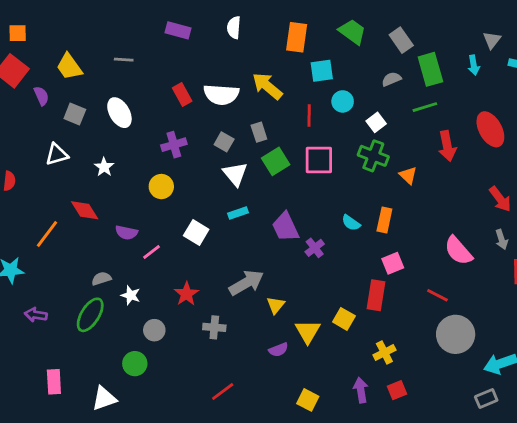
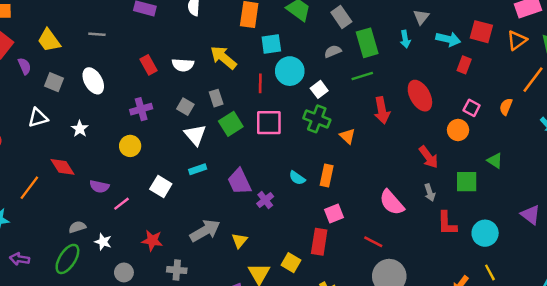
white semicircle: (221, 94) -> (183, 65), size x0.7
cyan circle: (343, 101) -> (290, 71), size x1.5
red star: (186, 294) -> (152, 241), turned -30
yellow triangle: (276, 305) -> (239, 241), moved

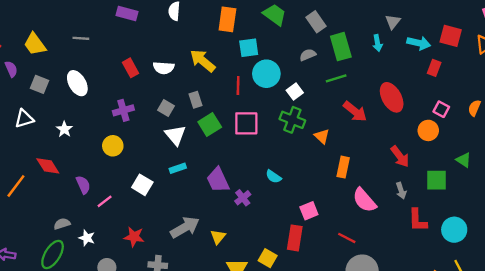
red arrow: (382, 110) -> (355, 112), turned -40
orange rectangle: (327, 175) -> (343, 167), moved
purple semicircle: (99, 186) -> (83, 185), turned -126

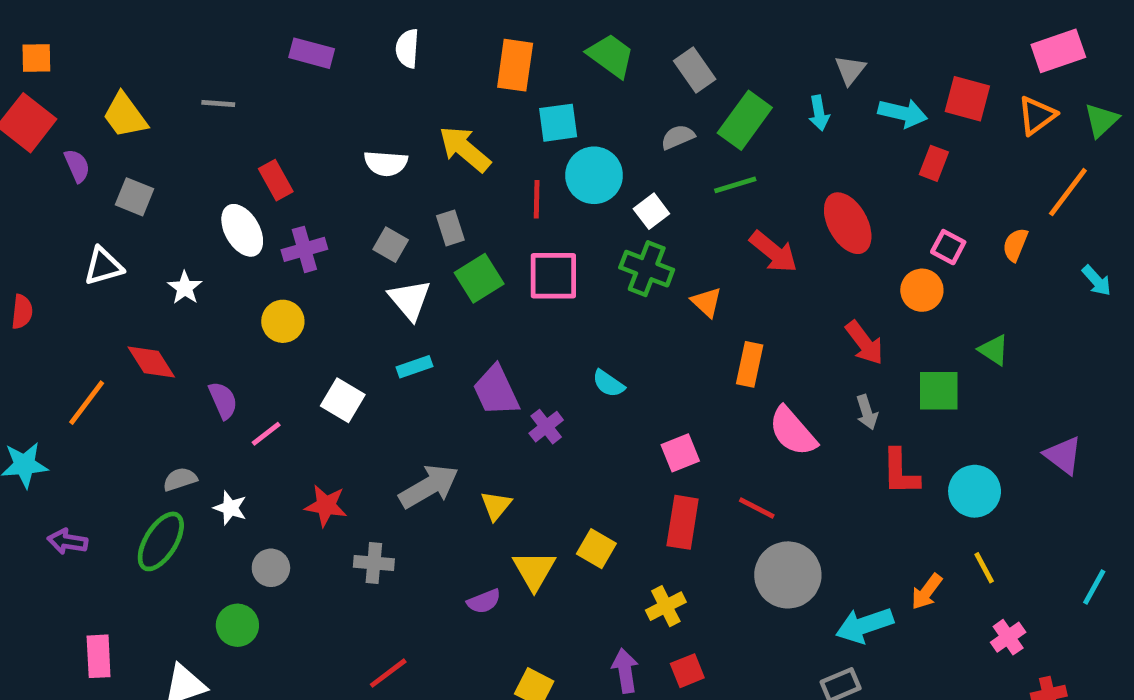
green rectangle: (341, 47) -> (745, 120), turned 52
red rectangle: (131, 68) -> (276, 180), moved
white ellipse: (77, 83) -> (242, 230), moved
red rectangle: (295, 238) -> (683, 522), moved

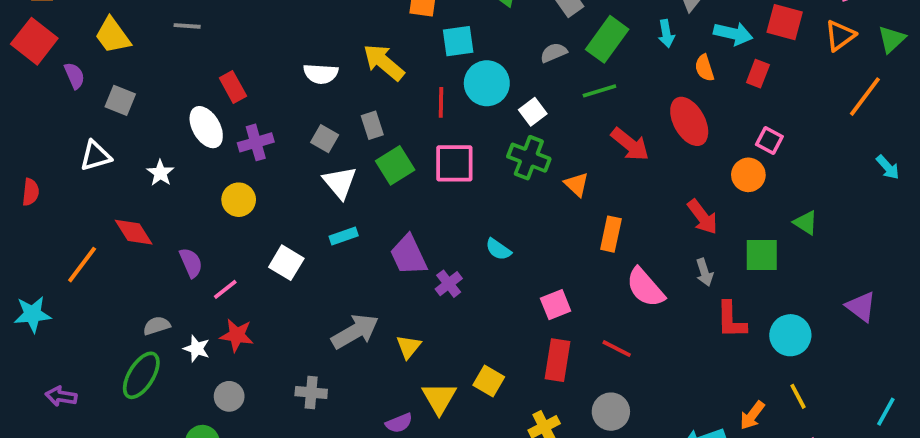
orange semicircle: (1015, 245) -> (704, 68), moved, turned -40
red star: (326, 506) -> (237, 335), moved
purple arrow: (67, 541) -> (61, 396), moved
gray circle: (788, 575) -> (611, 412), moved, size x0.7

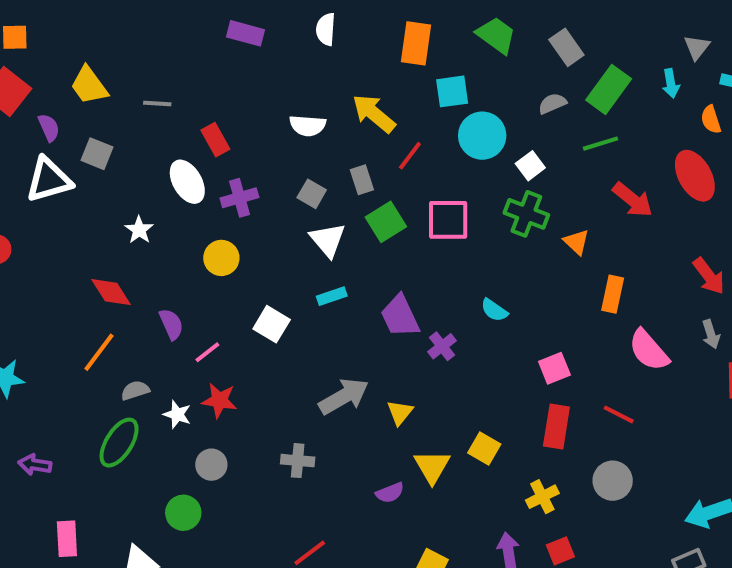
gray line: (187, 26) -> (157, 103), moved
red line: (441, 102) -> (410, 156), moved, turned 36
white triangle: (95, 156) -> (49, 180), moved, size x1.4
orange line: (82, 265) -> (99, 352), moved

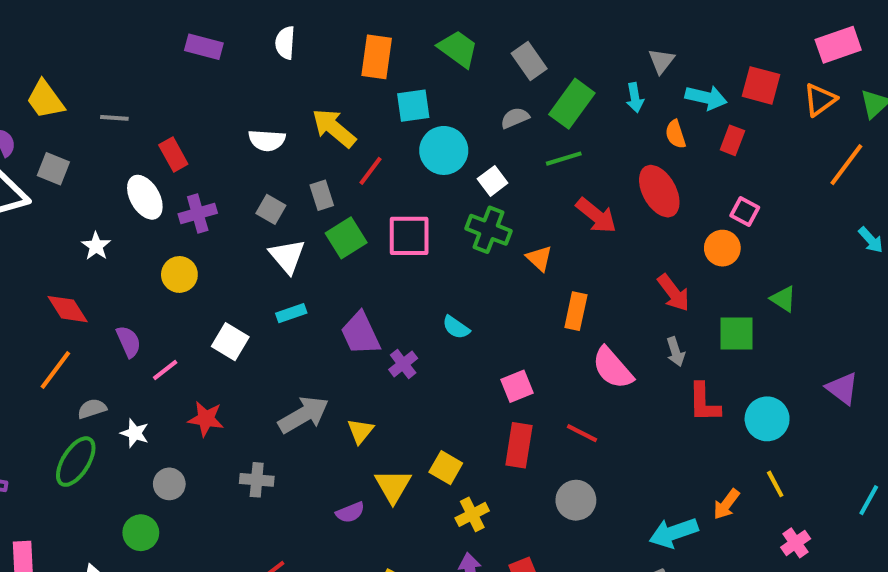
red star: (219, 400) -> (206, 419), moved
yellow cross: (542, 497) -> (472, 514), moved

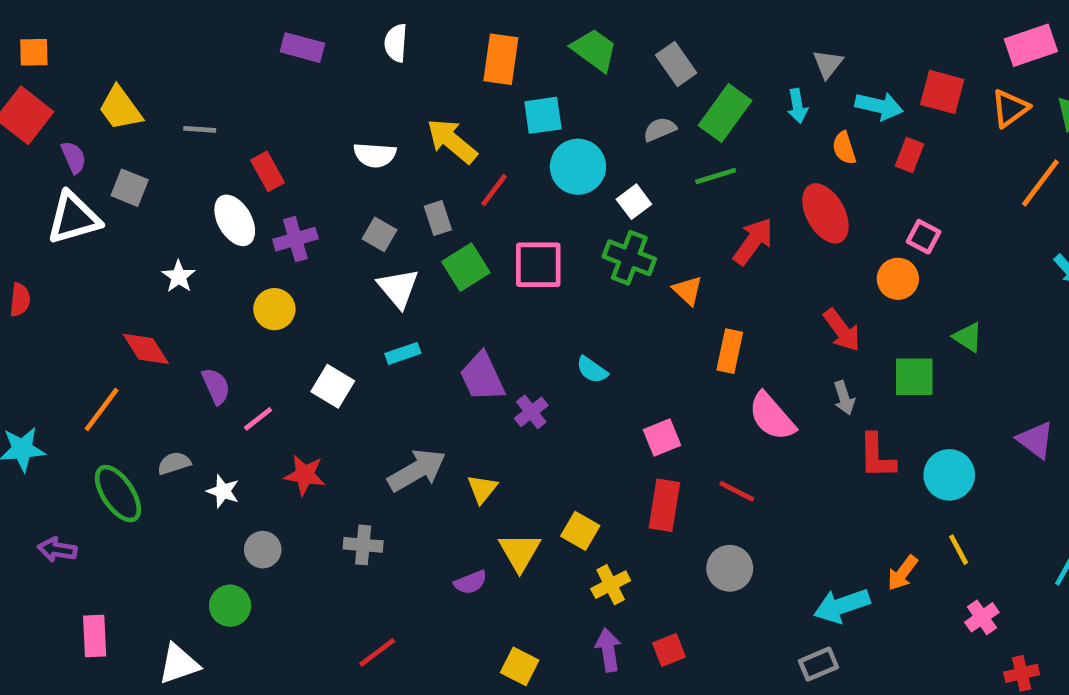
red arrow: (596, 216) -> (753, 241), turned -93
orange line: (55, 370) -> (102, 410), moved
green ellipse: (76, 462) -> (118, 494), moved, turned -66

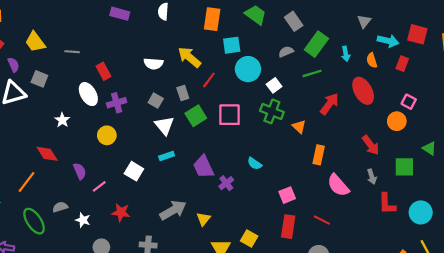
cyan arrow: (797, 106) -> (346, 54), moved

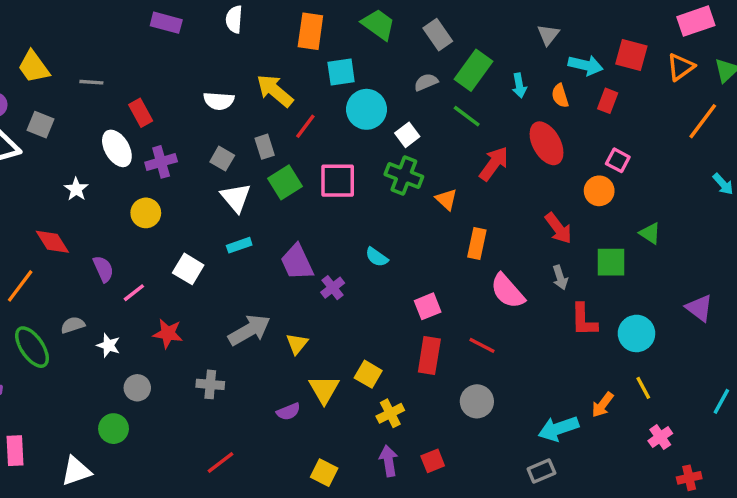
green line: (312, 73) -> (467, 116), turned 54

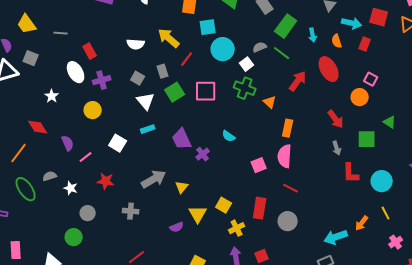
gray semicircle: (426, 82) -> (260, 47), moved
pink semicircle: (507, 291) -> (285, 156), moved, turned 45
red rectangle: (429, 356) -> (260, 208), moved

